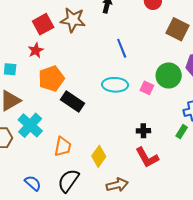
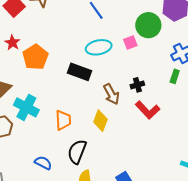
red star: (36, 50) -> (12, 43), moved
pink square: (147, 88) -> (130, 42), turned -32
black rectangle: (73, 101) -> (79, 72), moved
brown arrow: (117, 185) -> (111, 94), moved, turned 90

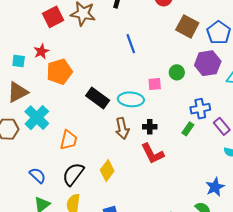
green circle: (148, 25) -> (177, 72), size x0.6
cyan ellipse: (99, 47) -> (131, 99), moved
yellow diamond: (100, 121) -> (107, 171), moved

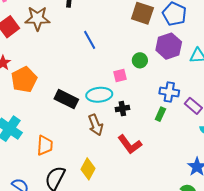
blue cross: (200, 109) -> (169, 92), turned 30
black cross: (150, 127) -> (122, 109), moved

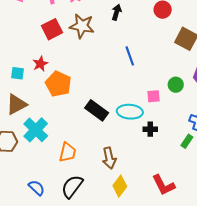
orange pentagon: (24, 80) -> (58, 84), turned -30
brown arrow: (96, 125) -> (109, 158), moved
red L-shape: (130, 144) -> (164, 185), moved
yellow diamond: (88, 169) -> (120, 186), moved

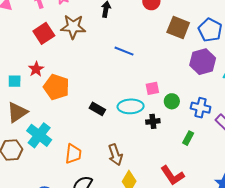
blue line: (130, 56) -> (124, 51), turned -42
green circle: (176, 85) -> (172, 101), moved
black rectangle: (97, 110) -> (97, 109), size x0.7
green rectangle: (187, 141) -> (188, 138), moved

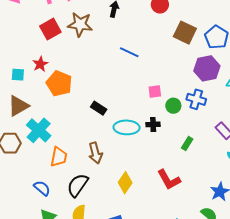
cyan ellipse: (131, 106) -> (127, 127), moved
blue cross: (201, 108) -> (196, 99), moved
orange trapezoid: (73, 154) -> (59, 157), moved
brown arrow: (115, 155) -> (95, 153), moved

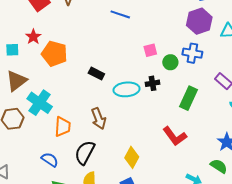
green rectangle: (187, 144) -> (189, 98), size x1.6
yellow diamond: (125, 183) -> (132, 157), moved

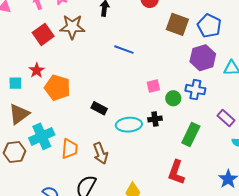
cyan cross: (40, 103) -> (42, 136), turned 30
orange trapezoid: (63, 127) -> (70, 149), moved
red L-shape: (175, 136) -> (176, 172), turned 55

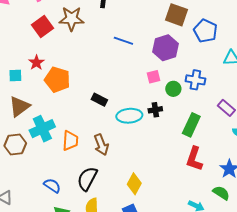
blue pentagon: (209, 26) -> (205, 31), moved
purple hexagon: (203, 58) -> (165, 48), moved
red L-shape: (176, 172) -> (194, 159), moved

